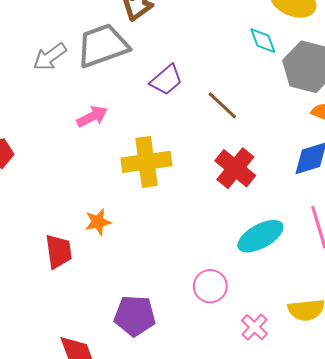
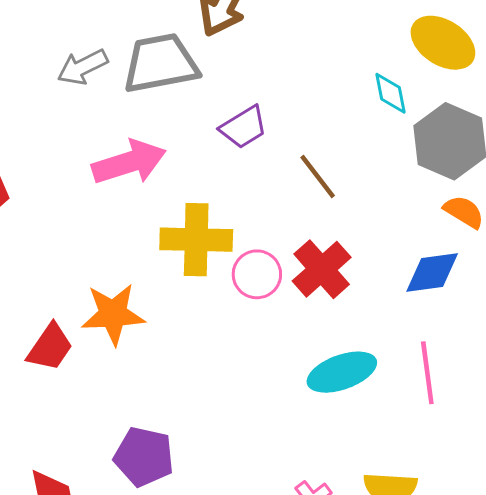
pink arrow: (92, 117) -> (129, 162), size x1.6
orange star: (98, 222) -> (113, 314), size x1.6
red trapezoid: (59, 251) -> (50, 347), turned 33
pink circle: (210, 286) -> (257, 274), moved

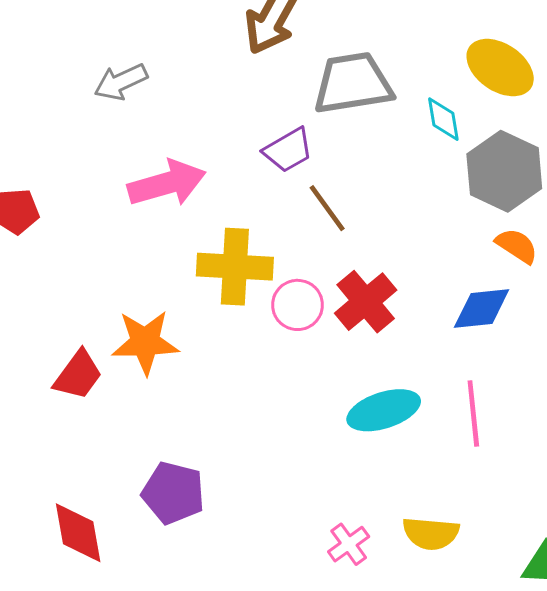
gray trapezoid: (160, 63) -> (353, 83), moved
brown line: (318, 177) -> (327, 208), moved

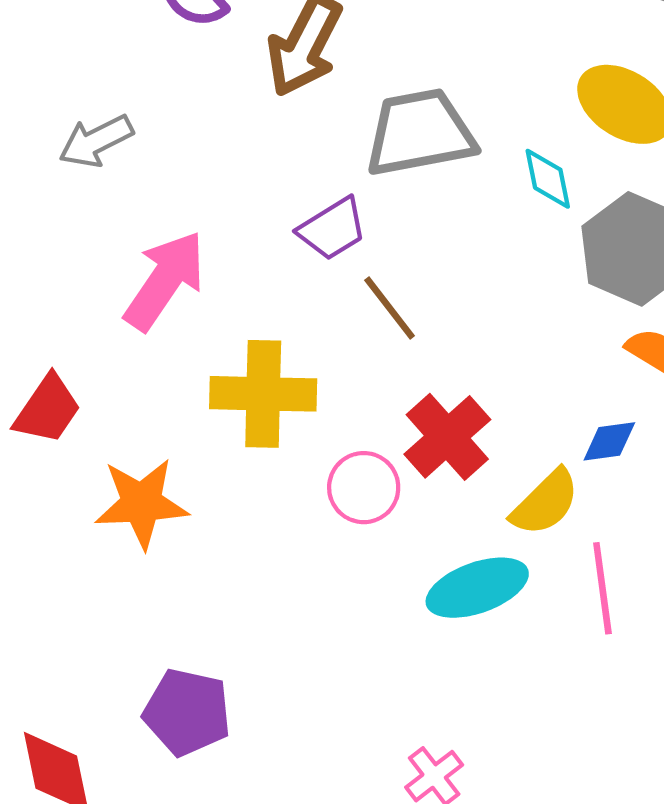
pink arrow: (167, 183) -> (165, 281), turned -38
pink circle: (297, 305) -> (364, 488), moved
blue diamond: (482, 308) -> (609, 441), size x0.7
red trapezoid: (78, 375) -> (47, 409), moved
yellow semicircle: (431, 533) -> (545, 503), moved, turned -48

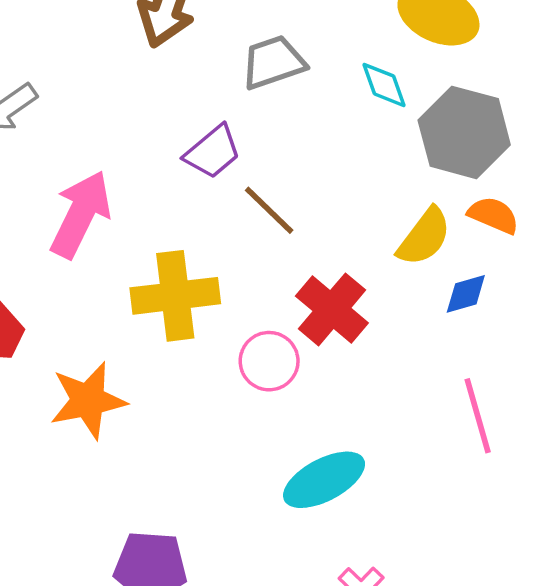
gray trapezoid: (420, 133) -> (273, 62), size x0.7
yellow semicircle: (545, 503) -> (424, 237), moved
cyan ellipse: (477, 588) -> (324, 480), moved

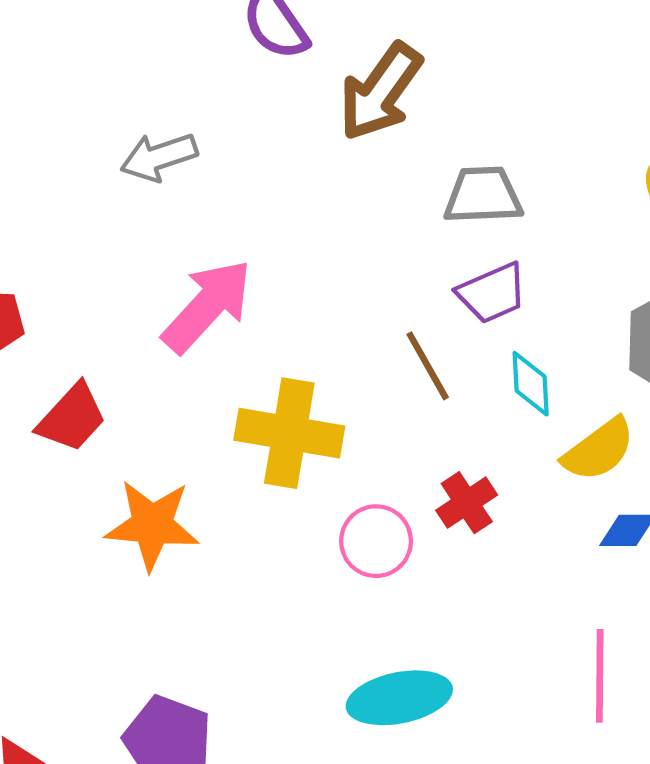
cyan diamond: (384, 85) -> (531, 384), moved
purple trapezoid: (213, 152) -> (492, 293), moved
red cross: (332, 309) -> (467, 503), size x0.7

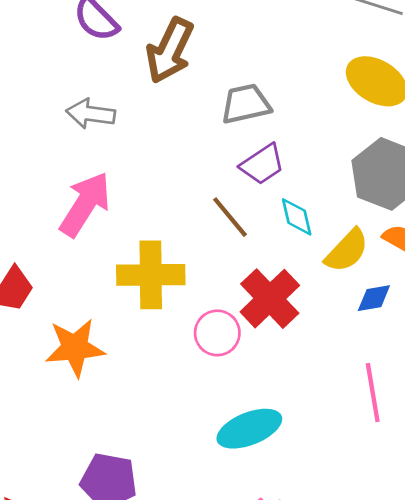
gray arrow: (159, 157) -> (91, 114), moved, turned 36
red cross: (467, 503) -> (270, 299), size x1.6

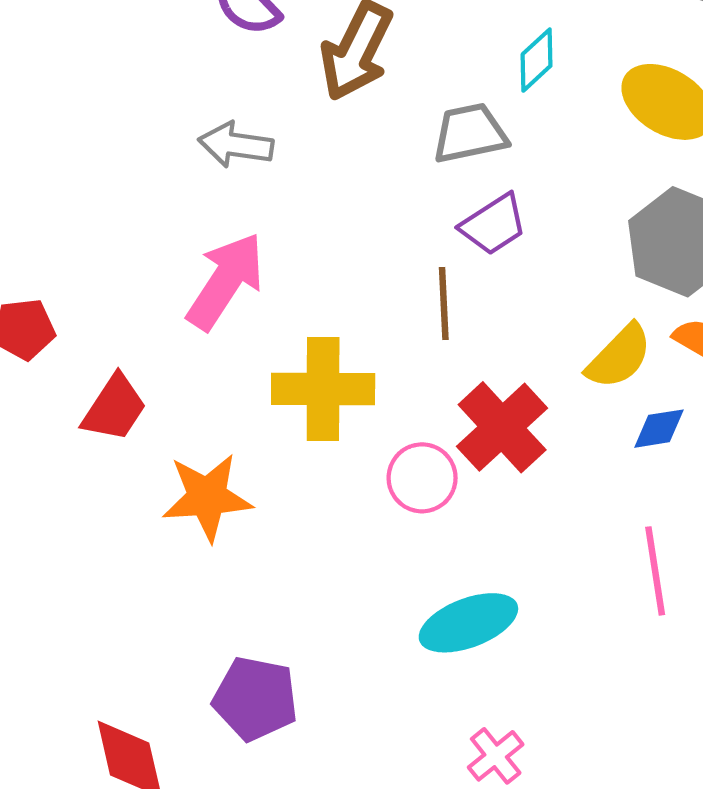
brown line: (230, 217) -> (444, 304), turned 36
cyan diamond: (297, 217) -> (537, 60), moved, turned 60

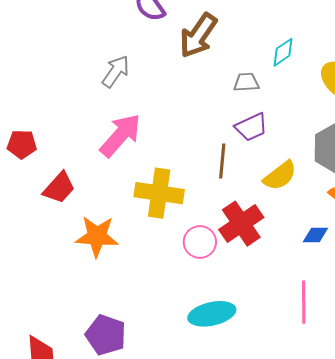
gray trapezoid: (470, 133) -> (246, 82), size x0.7
gray arrow: (236, 145) -> (116, 71), moved, turned 108
yellow semicircle: (619, 357) -> (280, 176), moved

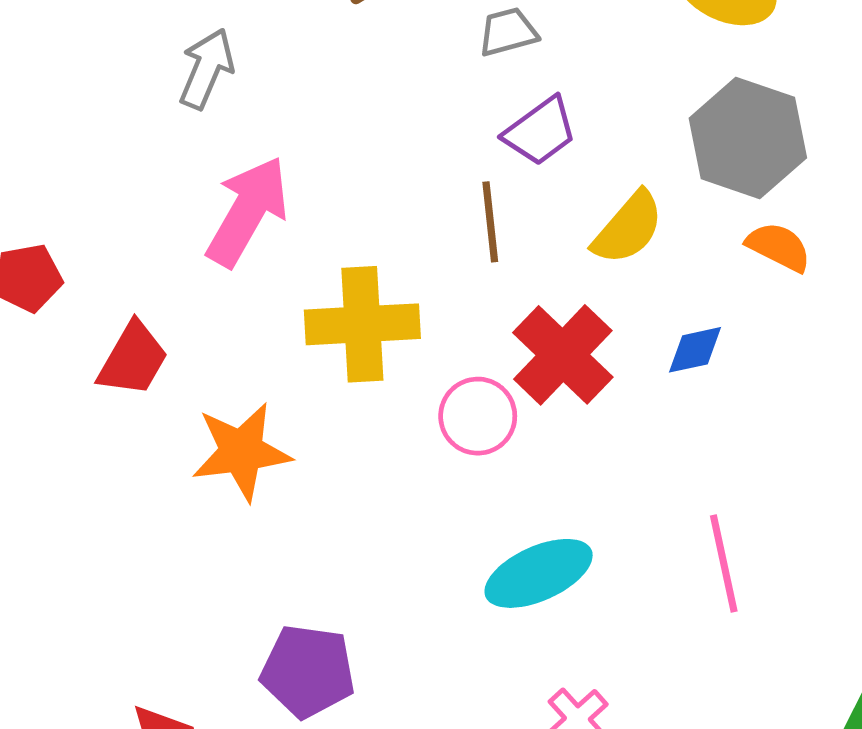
blue diamond: (315, 235) -> (695, 350), moved
pink line: (304, 302) -> (724, 564), moved

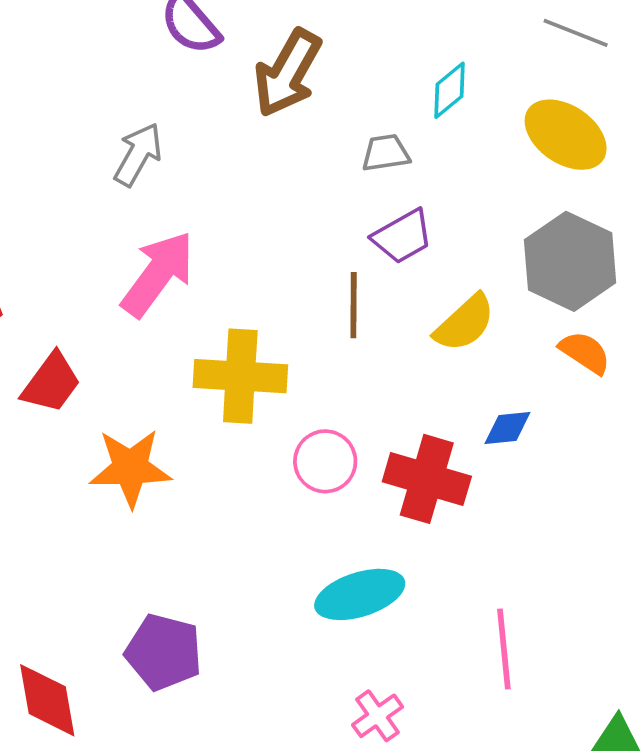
red cross: (563, 355) -> (427, 479), moved, turned -34
pink line: (724, 564) -> (504, 649), moved

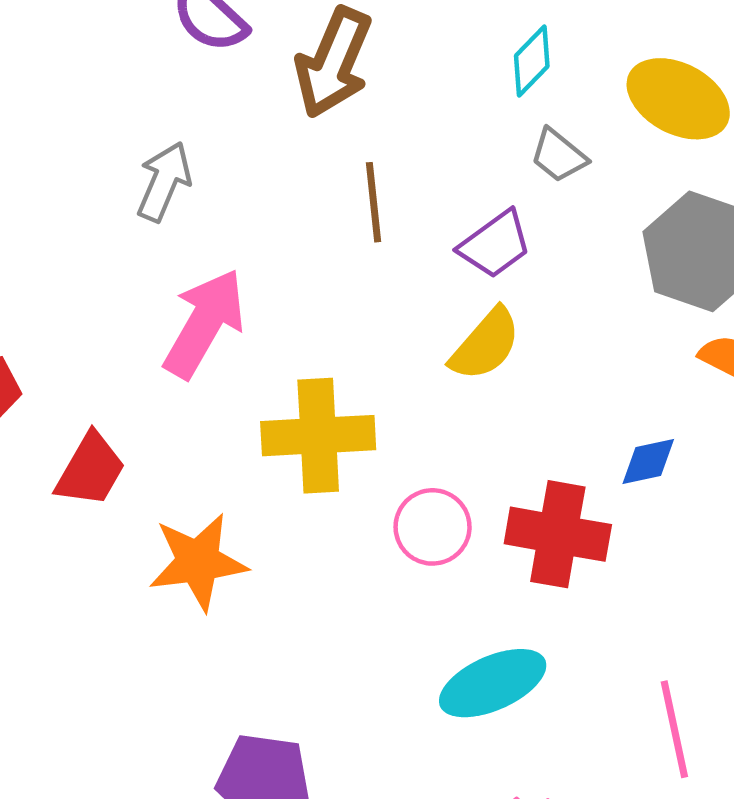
gray trapezoid: (386, 153) -> (559, 156), moved, turned -126
brown line: (354, 305) -> (374, 202), moved
yellow semicircle: (465, 323) -> (485, 344), moved

